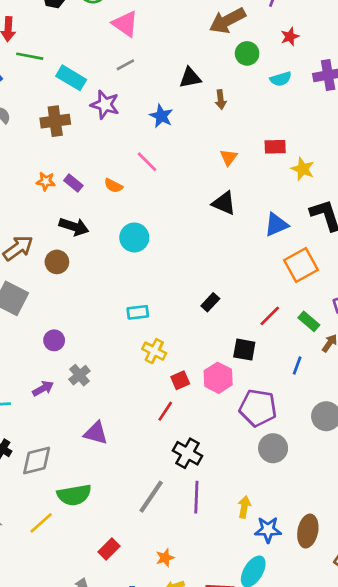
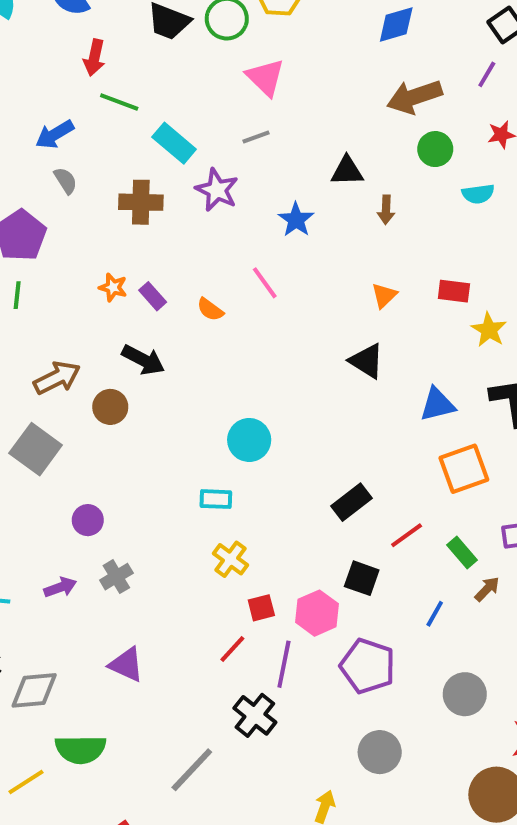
cyan circle: (134, 237) -> (249, 440), moved
black rectangle: (210, 302) -> (351, 502), moved, size x1.4
gray circle: (273, 448) -> (380, 752), moved
purple line: (196, 497) -> (284, 664), moved

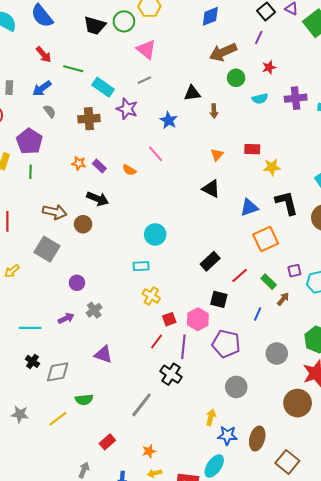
red arrow: (94, 58) -> (44, 55), moved, turned -48
yellow star: (489, 330) -> (272, 167), turned -30
brown arrow: (57, 378) -> (55, 212), turned 45
green semicircle: (81, 749) -> (84, 400), size x0.7

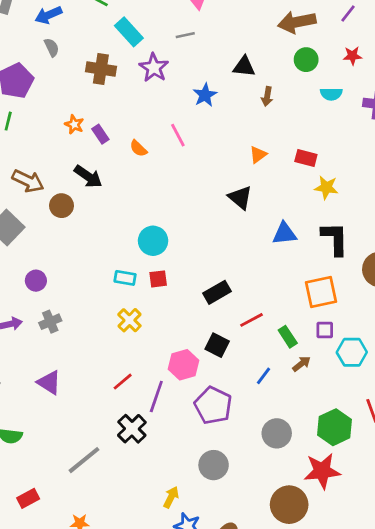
orange square: (266, 239) -> (321, 292), moved
red square: (169, 319) -> (158, 279), moved

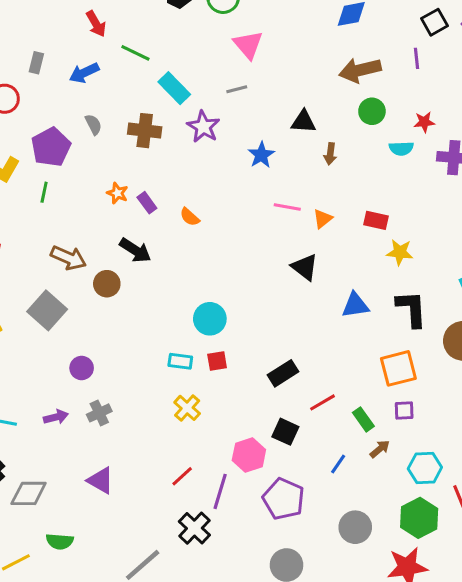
purple line: (348, 13) -> (416, 58), turned -42
gray semicircle: (52, 47) -> (93, 124), moved
red star: (352, 56) -> (424, 122), moved
pink line: (178, 135) -> (287, 207), moved, turned -50
cyan hexagon: (352, 352) -> (425, 468), moved

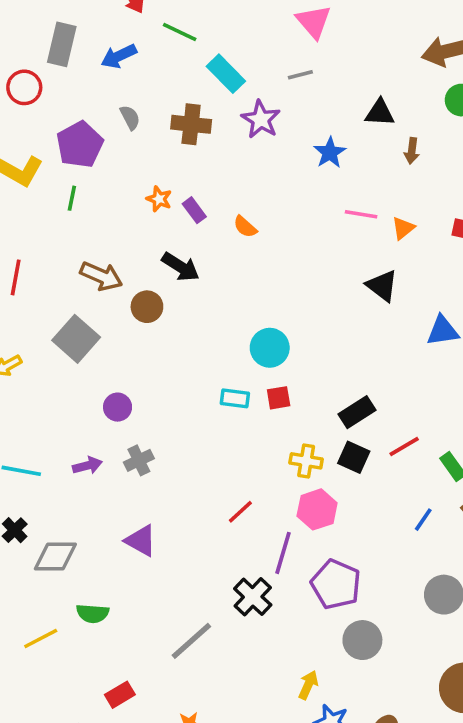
gray rectangle: (36, 63) -> (62, 44), size x1.6
yellow cross: (187, 408) -> (306, 461), moved, turned -32
black square: (285, 432) -> (354, 457), moved
red line: (182, 476) -> (240, 512), moved
purple pentagon: (284, 499) -> (336, 584), moved

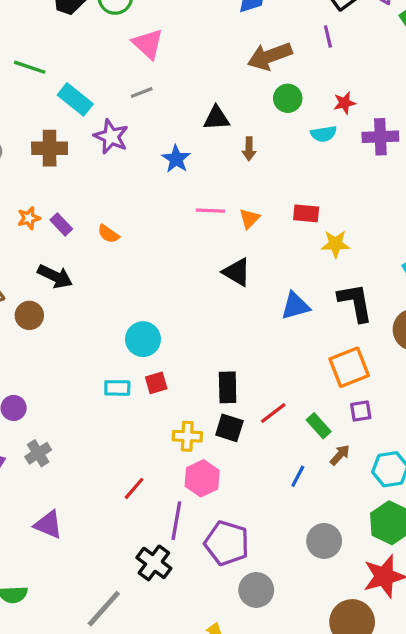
orange star: (159, 199) -> (29, 218), turned -30
black rectangle: (357, 412) -> (228, 387), turned -52

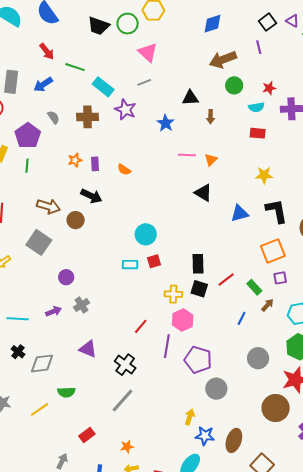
red rectangle: (306, 213) -> (258, 133), moved
purple rectangle: (61, 224) -> (95, 164), turned 40
black cross: (154, 563) -> (125, 365), moved

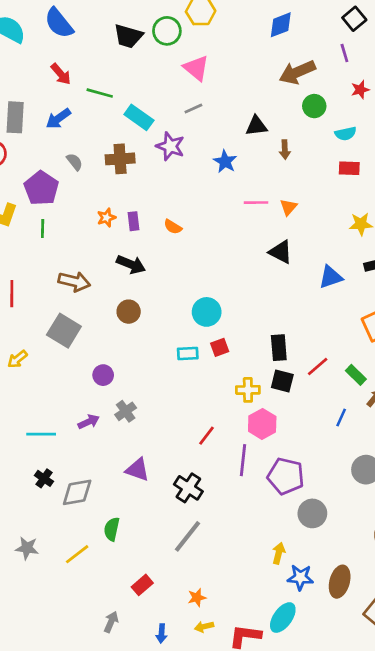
red star: (269, 88) -> (360, 90), moved
brown circle: (76, 220) -> (129, 312), moved
green semicircle: (66, 392) -> (112, 529), turned 108

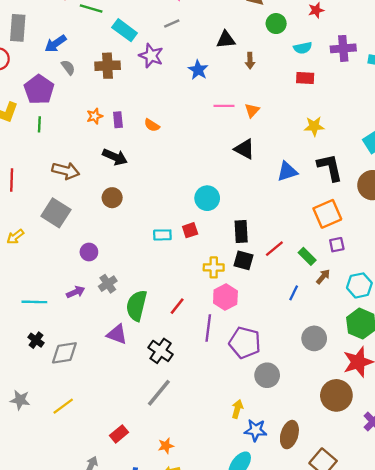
blue arrow: (58, 119) -> (56, 44), moved
cyan circle: (207, 312) -> (207, 198), moved
green semicircle: (112, 529) -> (137, 306), moved, size x1.5

